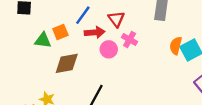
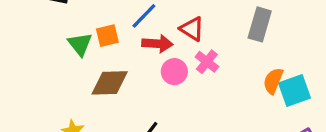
red triangle: (116, 19) -> (192, 29), turned -30
green triangle: (43, 40) -> (80, 44), turned 36

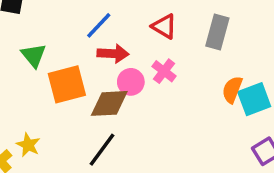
red triangle: (192, 29) -> (164, 26), moved
orange square: (107, 36) -> (67, 84), moved, size x1.6
brown diamond: (110, 83) -> (109, 103), moved

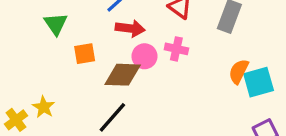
pink cross: (164, 71) -> (176, 49), turned -30
orange square: (67, 84) -> (85, 54), size x0.6

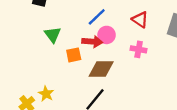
red arrow: (130, 28) -> (92, 42), moved
pink circle: (145, 56) -> (107, 35), moved

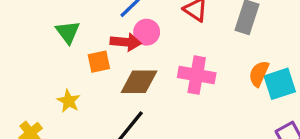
pink cross: (139, 49) -> (197, 75), moved, size x1.5
yellow star: (46, 94) -> (69, 101), moved

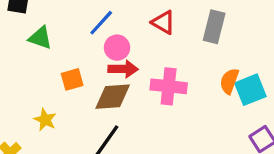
green triangle: (68, 32) -> (40, 38), moved, turned -30
red arrow: (126, 42) -> (123, 69), moved

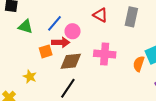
blue line: (101, 23) -> (54, 23), moved
red arrow: (123, 69) -> (61, 42), moved
orange semicircle: (229, 81) -> (139, 64), moved

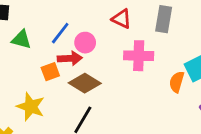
pink cross: (105, 54) -> (139, 56), moved
brown diamond: (71, 61) -> (85, 83), turned 40
yellow star: (30, 77) -> (31, 107), size x1.5

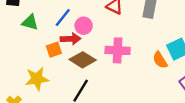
pink cross: (139, 56) -> (118, 50), moved
orange semicircle: (177, 82) -> (160, 60), turned -48
yellow star: (31, 107) -> (37, 79), turned -30

